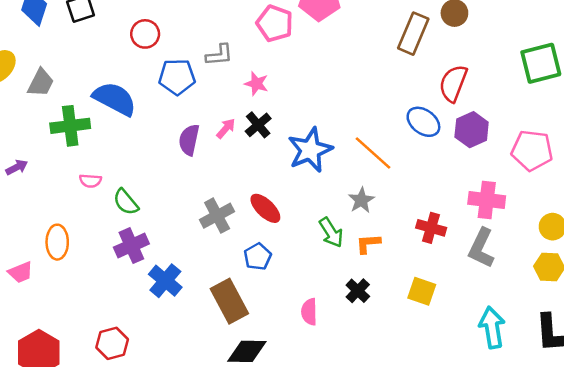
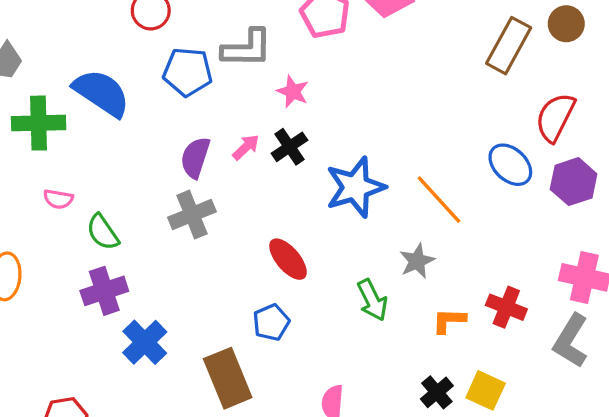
gray L-shape: (219, 55) -> (247, 48), size x1.4
gray cross: (217, 216) -> (192, 215), moved
orange L-shape: (368, 244) -> (449, 321), moved
black cross: (358, 291) -> (437, 392), moved

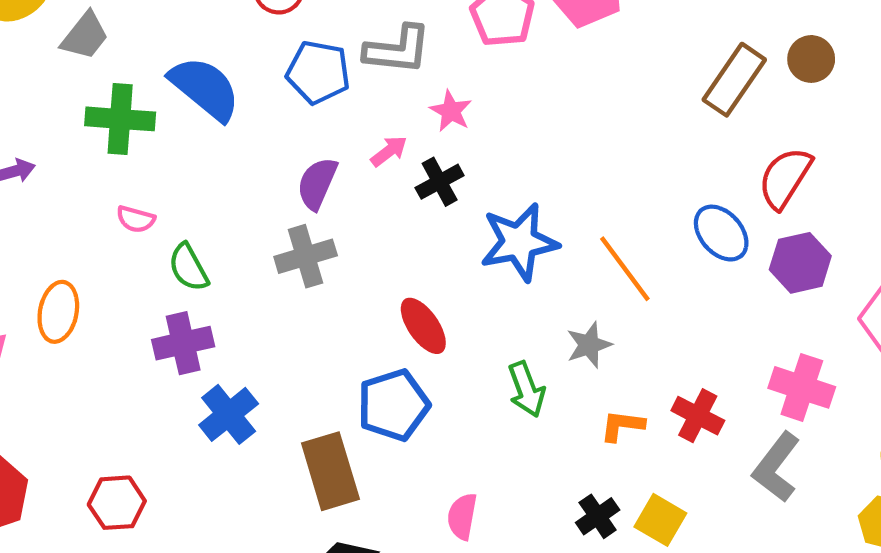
pink arrow: (246, 147) -> (389, 151), moved
blue pentagon: (271, 322) -> (393, 405), size x1.5

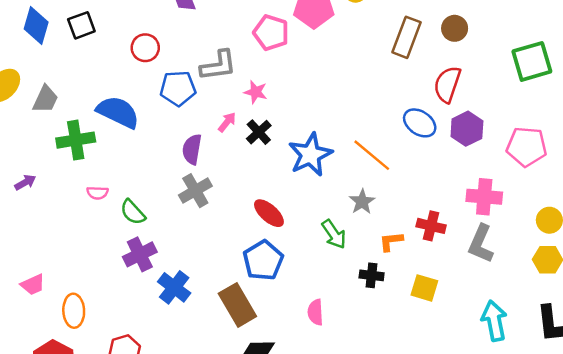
brown circle: (811, 59) -> (455, 28), moved
orange ellipse: (58, 312) -> (74, 311), moved
black cross: (598, 516) -> (372, 275), moved, turned -35

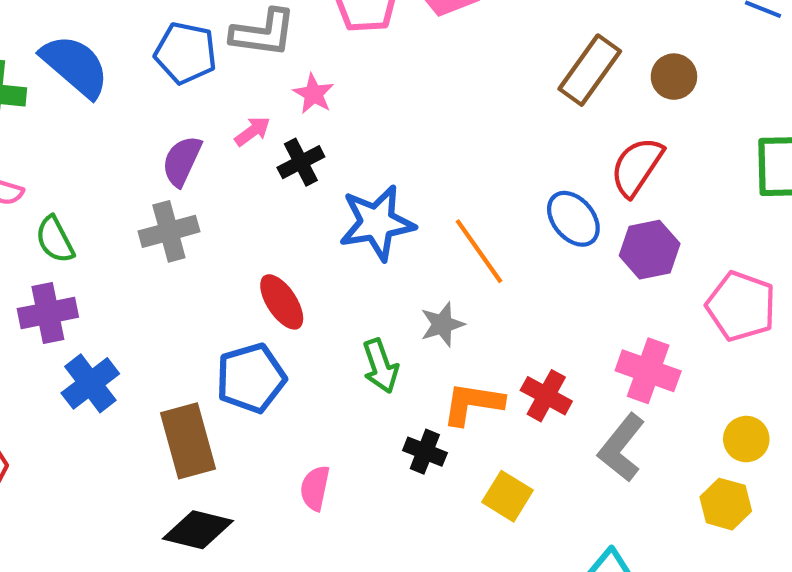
orange L-shape: (391, 241) -> (473, 404), size x1.4

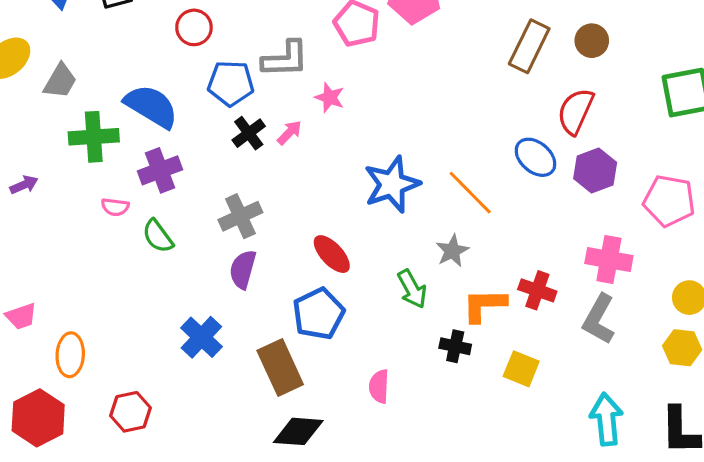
purple semicircle: (182, 161) -> (243, 269), moved
black cross: (301, 162) -> (249, 133), moved
purple cross: (48, 313) -> (160, 170), moved

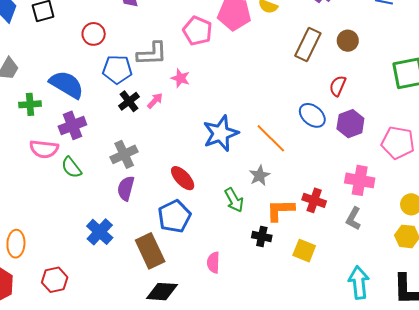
red semicircle: (576, 111) -> (338, 86), size x0.7
green cross: (94, 137) -> (30, 104), size x0.7
pink semicircle: (115, 207) -> (44, 149), size x1.6
gray L-shape: (599, 319) -> (353, 219), size x0.7

